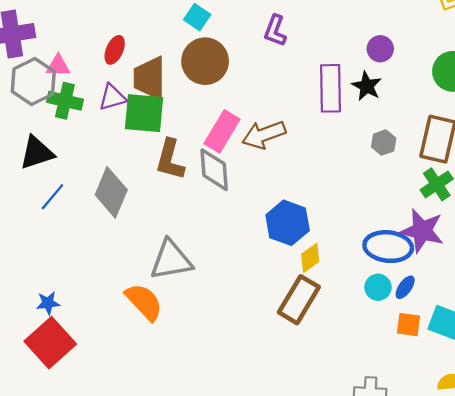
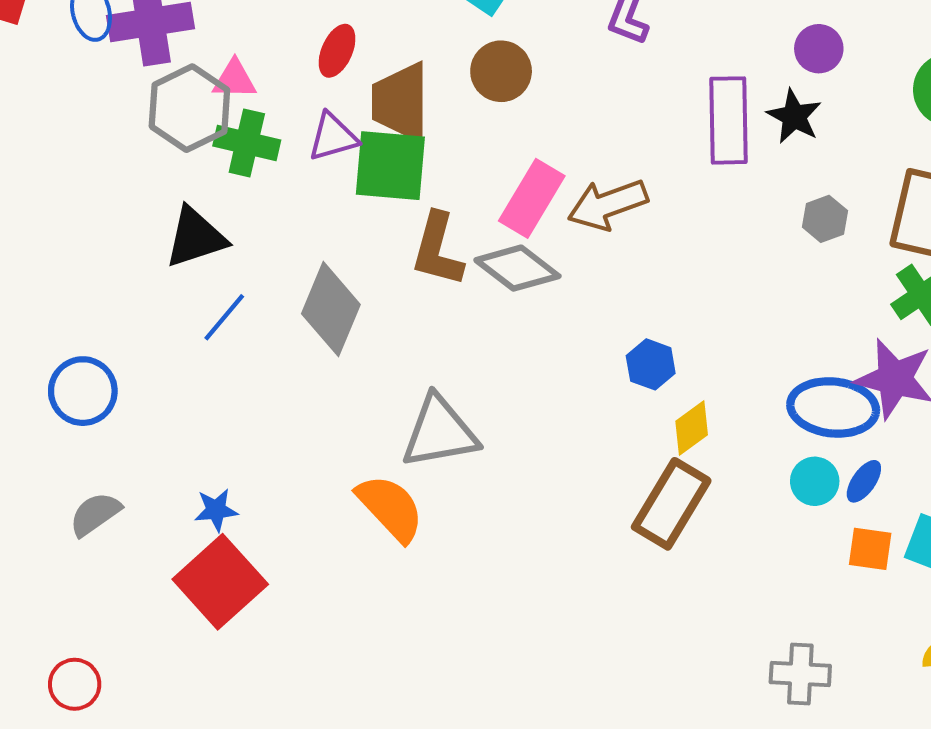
brown circle: (205, 61) -> (501, 71), size x0.7
gray diamond: (214, 170) -> (517, 268), turned -48
blue hexagon: (288, 223) -> (651, 364), size x0.6

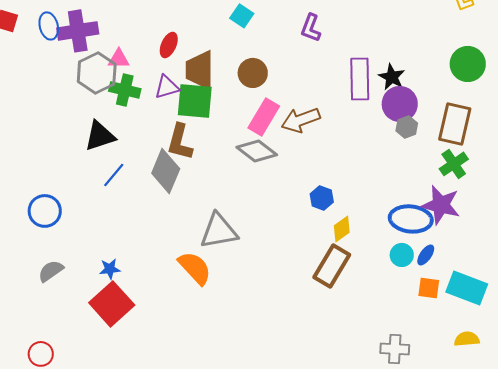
purple circle: (819, 49) -> (400, 104), moved, size x1.5
brown circle: (501, 71) -> (253, 73), moved
brown L-shape: (437, 250) -> (180, 142), moved

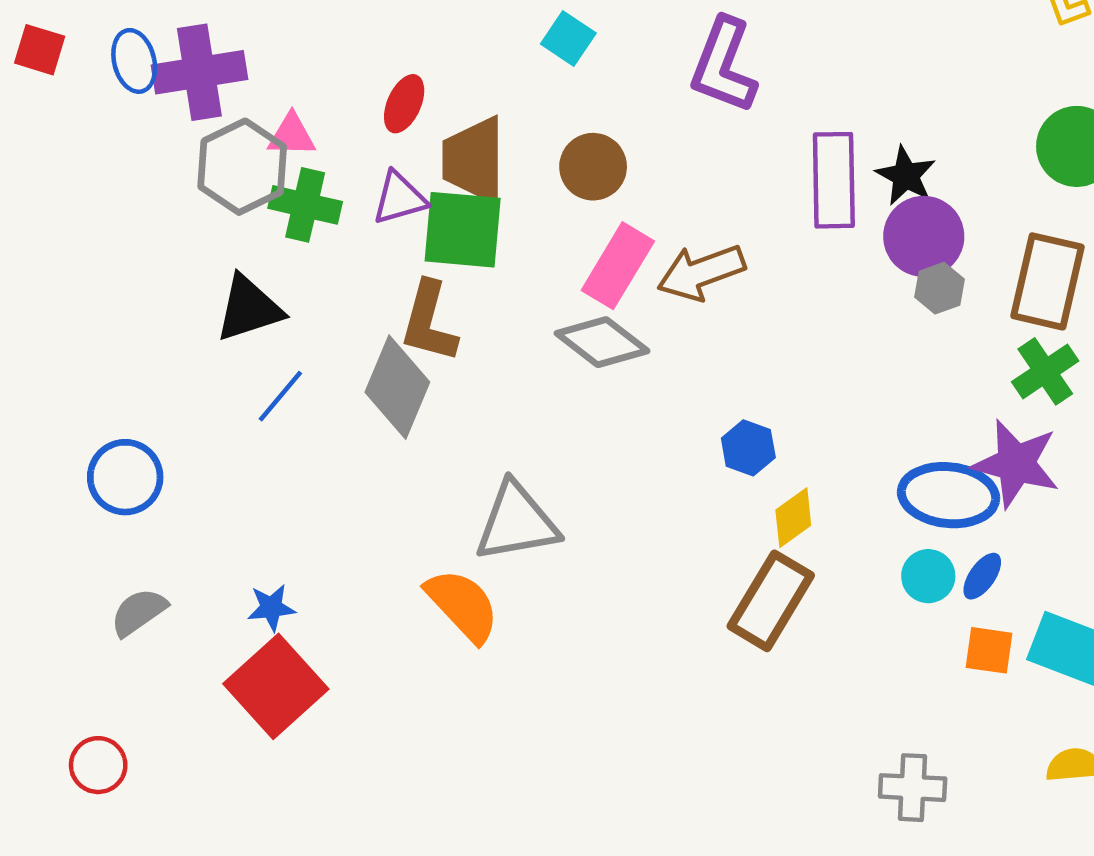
purple L-shape: (311, 28) -> (724, 65), size x1.5
red circle: (41, 354) -> (98, 765), moved

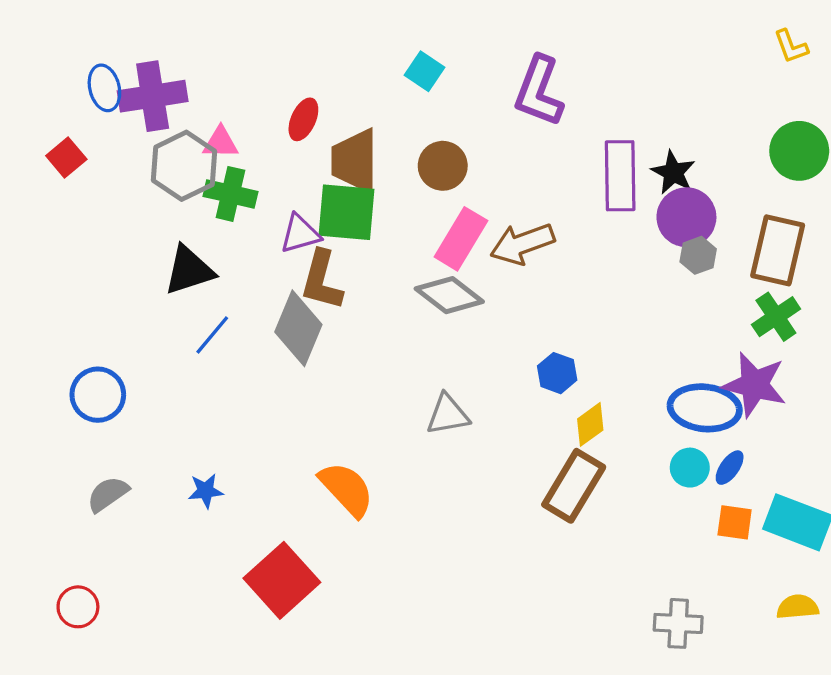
red square: (40, 50) -> (66, 158), moved, turned 33
purple triangle: (400, 198) -> (300, 234), moved
gray triangle: (517, 522) -> (448, 415), moved, size x0.7
red square: (276, 686) -> (282, 580), moved

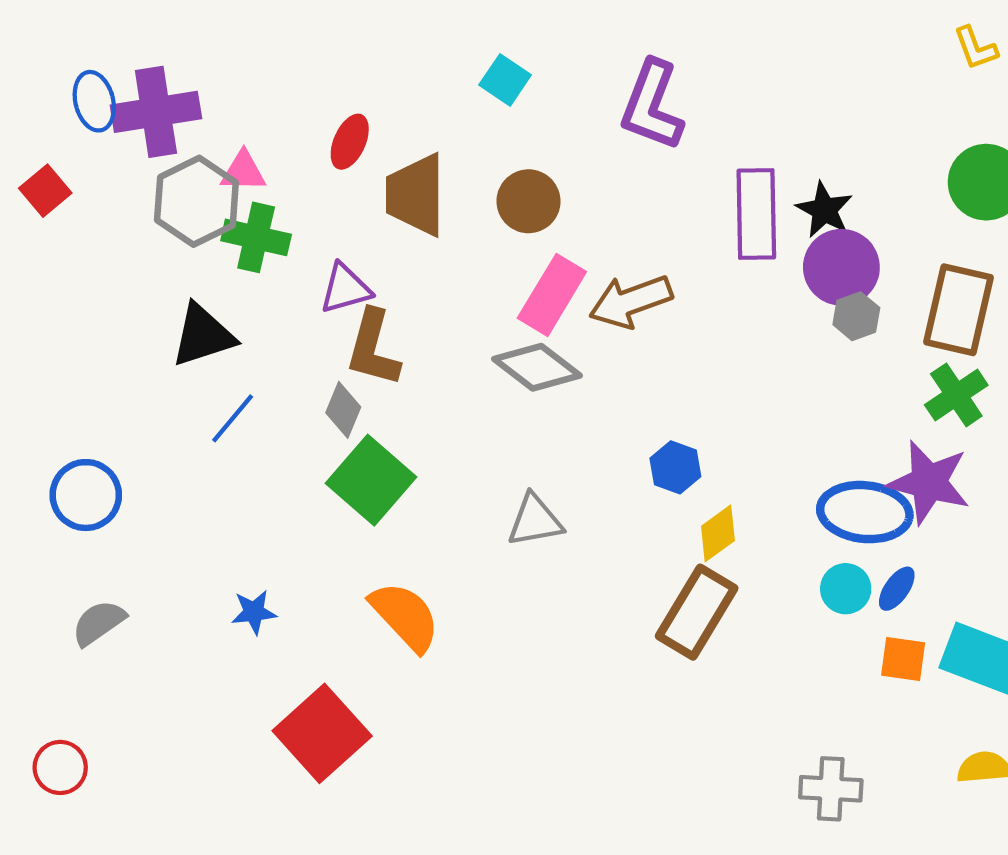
green square: (347, 212) -> (371, 480), moved, turned 36
gray diamond: (298, 328) -> (343, 410), size x0.6
blue star: (206, 491) -> (254, 612), moved

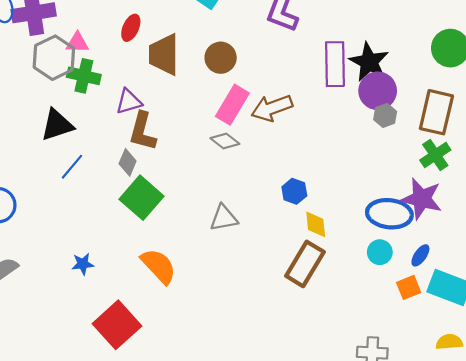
black star: (824, 210) -> (369, 62), size x1.4
gray diamond: (537, 367) -> (225, 141), size x0.7
yellow diamond: (718, 533) -> (316, 224), turned -60
blue ellipse: (897, 589) -> (420, 255), moved
orange square: (903, 659) -> (409, 287), turned -30

